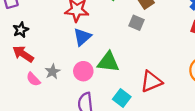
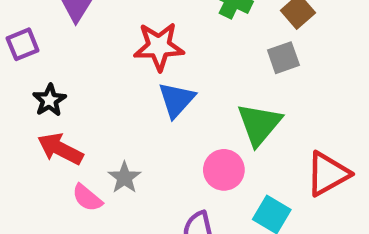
gray square: (136, 23) -> (283, 58), turned -35
green triangle: (108, 62) -> (259, 124), moved, turned -50
pink circle: (83, 71) -> (224, 170), moved

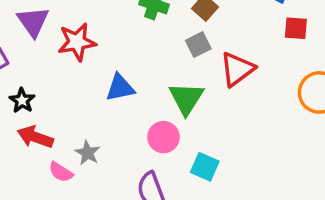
red star: (159, 46) -> (77, 42), moved
blue triangle: (176, 100) -> (120, 88), turned 44
red triangle: (328, 174) -> (237, 69), moved

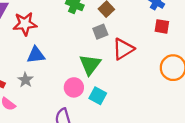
blue triangle: (120, 88) -> (36, 55), moved
gray star: (88, 153) -> (25, 80), moved
cyan square: (205, 167) -> (98, 96), moved

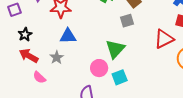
red triangle: (123, 49) -> (164, 39), moved
cyan square: (98, 96) -> (120, 77), turned 35

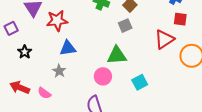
green triangle: (115, 49) -> (117, 55), turned 50
red arrow: (29, 56) -> (20, 88), moved
cyan square: (120, 77) -> (140, 82), moved

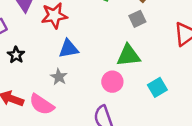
pink semicircle: (44, 93) -> (42, 104), size x1.5

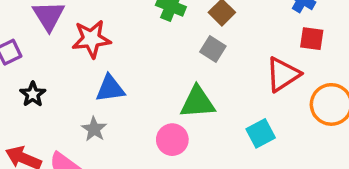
gray square: (137, 19) -> (213, 49), turned -35
cyan square: (157, 87) -> (261, 133), moved

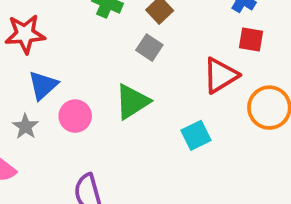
blue triangle: (110, 89) -> (43, 85), turned -36
green triangle: (198, 102) -> (132, 102), turned -30
pink circle: (172, 140) -> (75, 116), moved

